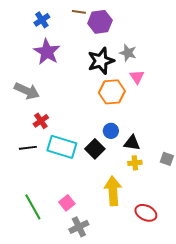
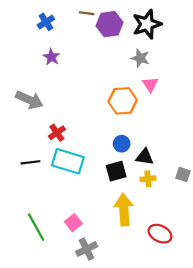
purple star: (47, 52) -> (51, 57), size x0.6
black star: (101, 61) -> (147, 24), moved
red cross: (41, 121) -> (57, 133), moved
black square: (95, 149) -> (116, 171), moved, turned 30

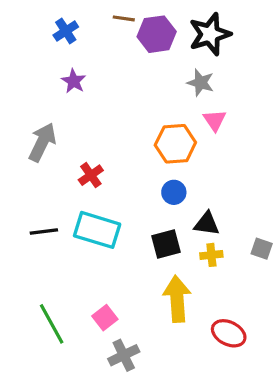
gray arrow: (29, 100) -> (42, 142), turned -88
red cross: (57, 133) -> (91, 175), moved
blue circle: (122, 144) -> (174, 192), moved

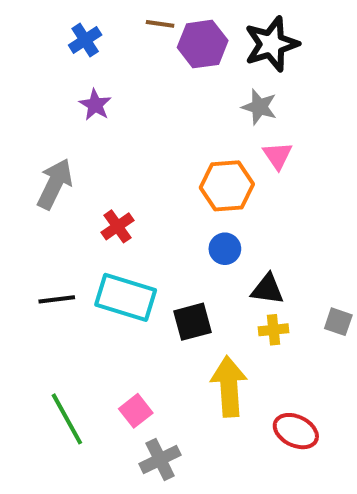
black square: (166, 244) -> (192, 322), moved

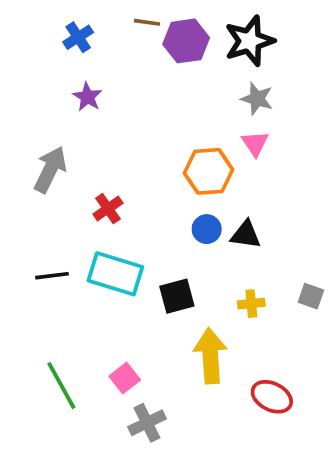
gray star: (259, 107) -> (257, 99), moved
black triangle: (267, 289) -> (246, 235), moved

